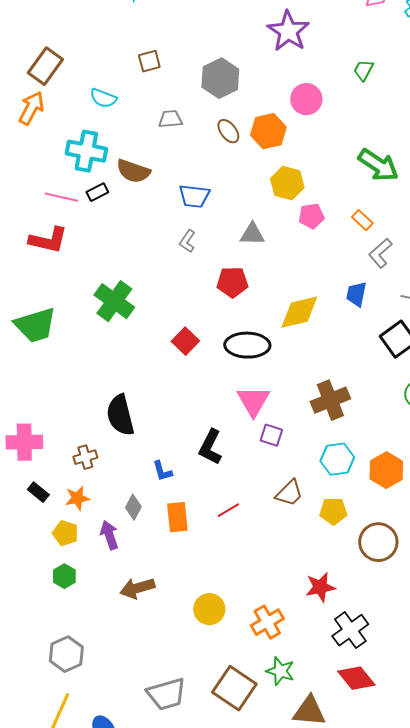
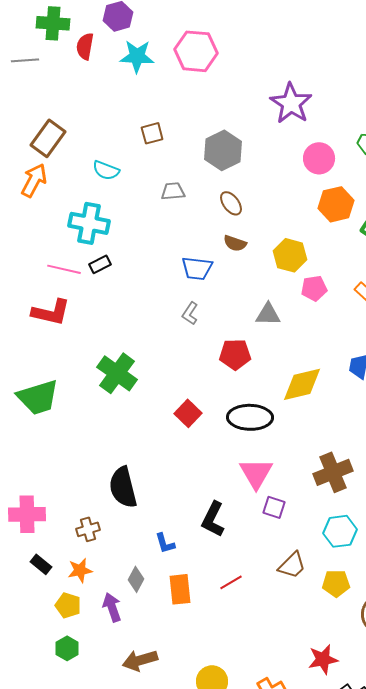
pink circle: (306, 99) -> (319, 158), moved
orange hexagon: (268, 131) -> (336, 204), moved
brown semicircle: (133, 171) -> (235, 243), moved, size x0.7
gray triangle: (252, 234) -> (268, 314), moved

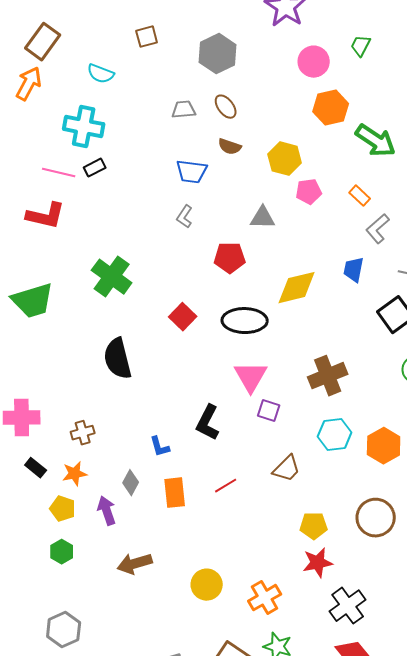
gray trapezoid: (173, 191) -> (184, 110), moved
black semicircle: (123, 487) -> (118, 359), moved
yellow pentagon: (336, 583) -> (314, 526), moved

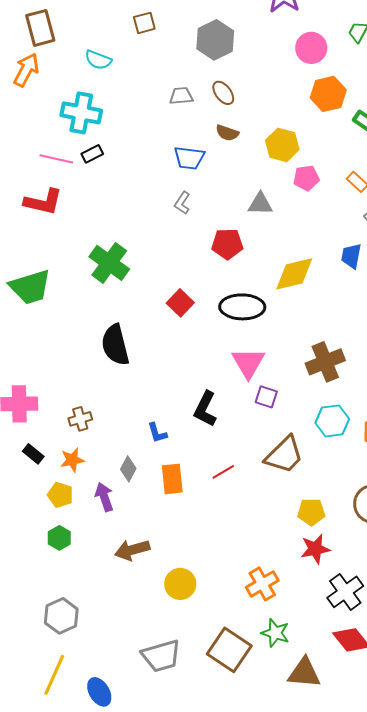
brown rectangle: (43, 42) -> (40, 28), turned -51
brown trapezoid: (287, 469) -> (284, 455), size x1.4
yellow circle: (207, 585) -> (180, 584), moved

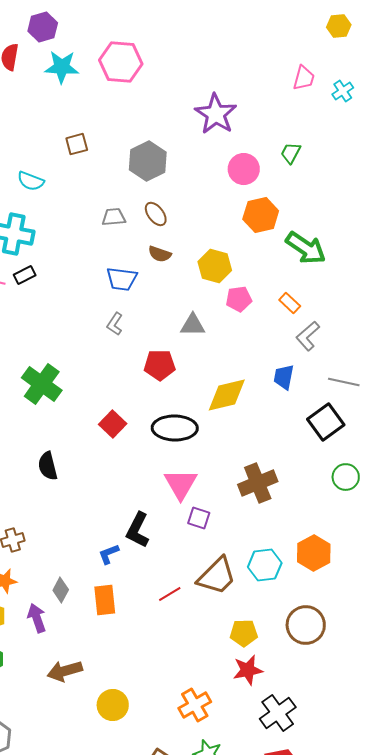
black semicircle: (115, 345) -> (48, 466), size x0.7
cyan hexagon: (332, 421) -> (265, 565), moved
blue L-shape: (157, 433) -> (109, 554), moved, turned 85
red line: (223, 472) -> (170, 594), moved

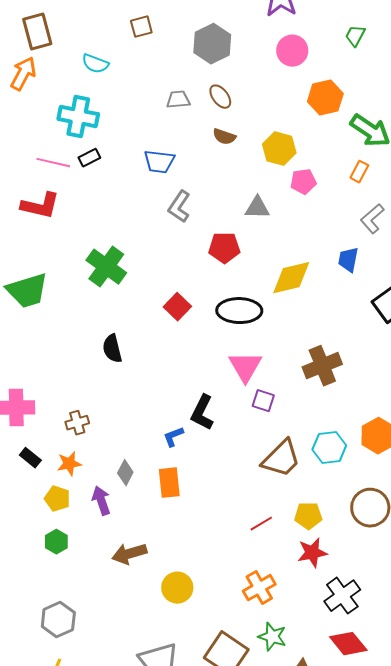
pink circle: (244, 169) -> (292, 51), moved
blue trapezoid: (122, 279) -> (159, 162), moved
orange rectangle: (290, 303) -> (359, 172), moved, turned 75
gray L-shape: (115, 324) -> (179, 207), size x1.4
red line: (170, 594) -> (261, 524), moved

